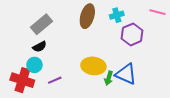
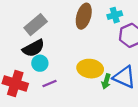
black semicircle: (40, 47) -> (33, 48), size x1.5
cyan circle: (34, 65) -> (40, 63), moved

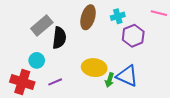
black semicircle: (33, 48) -> (59, 38), moved, turned -55
cyan circle: (40, 63) -> (37, 60), moved

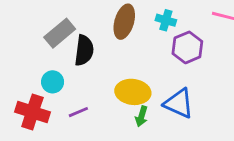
cyan cross: (118, 16) -> (166, 20), turned 32
green arrow: (110, 80) -> (141, 116), moved

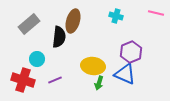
brown ellipse: (124, 22) -> (73, 21), moved
gray rectangle: (60, 33) -> (29, 24), moved
purple hexagon: (187, 47) -> (131, 52), moved

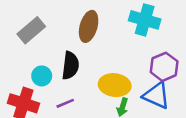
cyan cross: (116, 16) -> (145, 20), size x1.6
black semicircle: (59, 37) -> (70, 66), moved

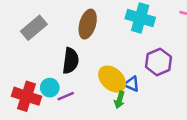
cyan circle: (42, 76) -> (50, 88), moved
yellow ellipse: (115, 85) -> (112, 79), turned 36
blue triangle: (156, 95) -> (132, 84), moved, size x0.6

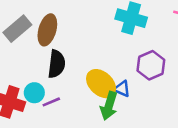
brown ellipse: (88, 24) -> (47, 30), moved
green arrow: (119, 100) -> (109, 106), size x1.5

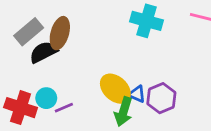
black semicircle: (57, 64) -> (44, 52), moved, turned -124
purple hexagon: (151, 65) -> (161, 98), moved

